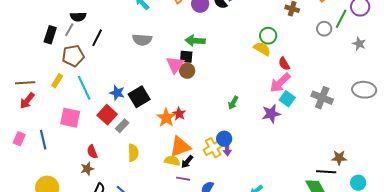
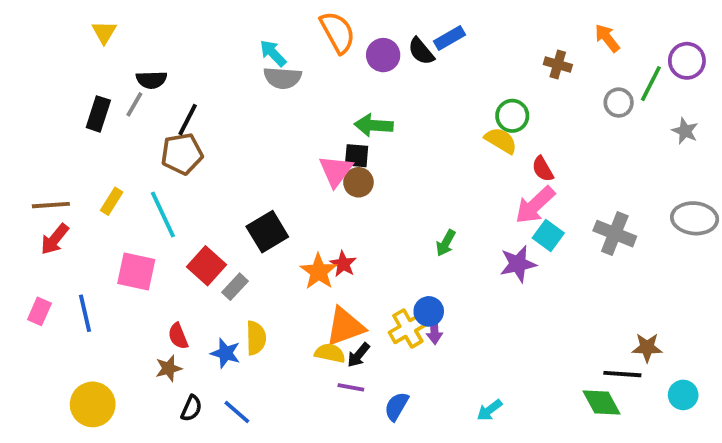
gray semicircle: (142, 40) -> (283, 78), moved
brown pentagon: (73, 56) -> (182, 154), moved
blue star: (117, 93) -> (226, 353), moved

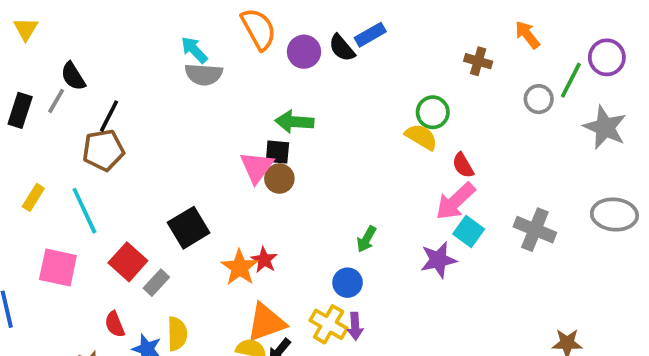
black semicircle: (151, 80) -> (73, 76), turned 60
gray star: (685, 131) -> (605, 127), size x1.6
blue circle: (429, 311) -> (348, 283), moved
yellow cross: (408, 328) -> (329, 324), turned -30
red semicircle: (178, 336) -> (115, 324), moved

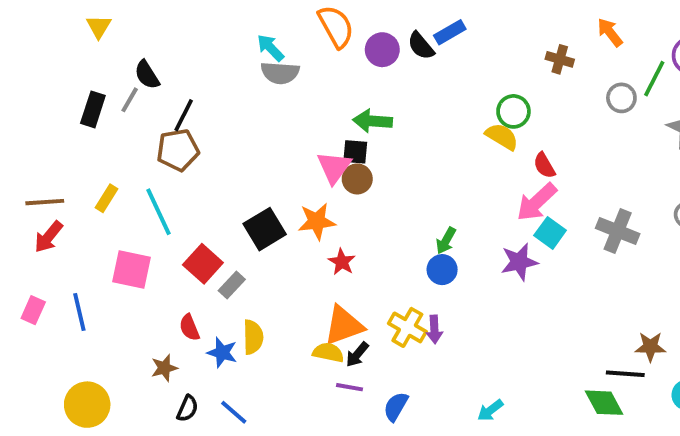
orange star: (240, 267) -> (317, 221), moved, turned 30
blue circle: (348, 283) -> (442, 270), moved

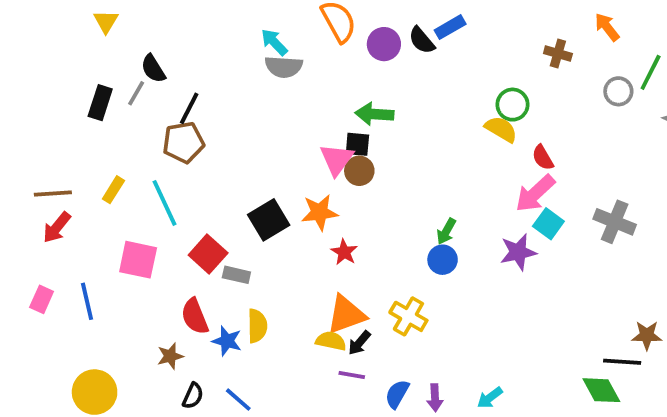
gray rectangle: (232, 285) -> (236, 275), turned 60
red semicircle: (189, 327) -> (195, 316), size x1.4
purple arrow: (434, 329) -> (435, 398), moved

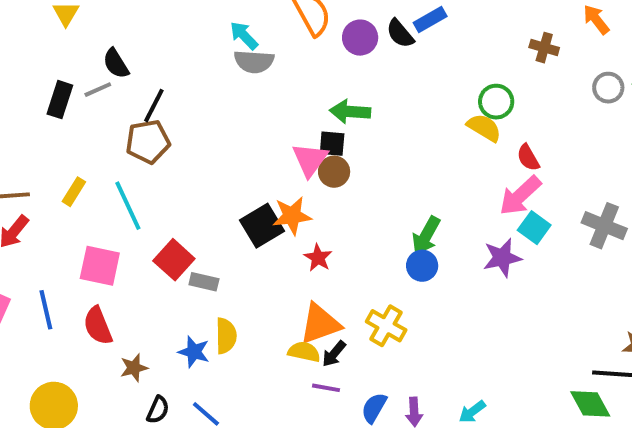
gray line: (136, 93) -> (98, 90), turned 36
black square: (269, 220) -> (262, 226), moved
green arrow: (446, 231) -> (426, 236), size x1.4
red semicircle: (195, 316) -> (98, 326), moved

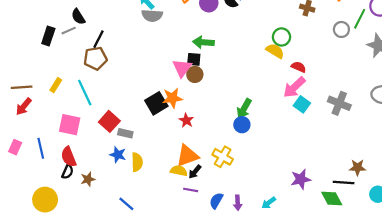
red semicircle: (528, 158) -> (299, 67), turned 144
purple star: (502, 258) -> (301, 179), moved
blue star: (194, 352) -> (118, 155), moved
black semicircle: (158, 410) -> (68, 172), moved

